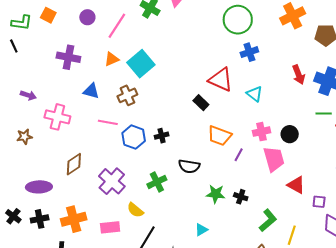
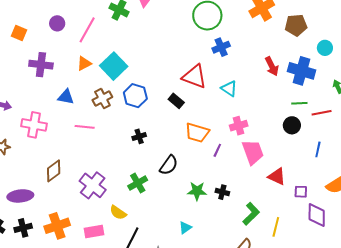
orange square: (48, 15) -> (19, 33), moved
black circle: (290, 134) -> (292, 125), moved
blue hexagon: (134, 137) -> (135, 96), moved
black semicircle: (189, 166) -> (169, 165), turned -60

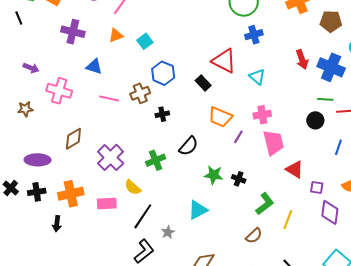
cyan square: (114, 66) -> (145, 41), size x0.6
brown cross: (102, 99) -> (140, 93), moved
cyan triangle: (185, 228) -> (198, 210), size x1.5

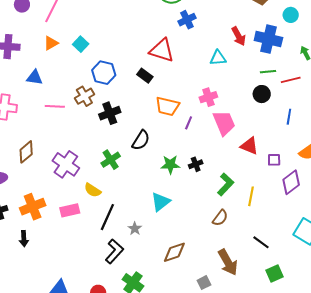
cyan triangle: (257, 77) -> (218, 58), moved, turned -36
black cross: (162, 114) -> (110, 113), size x1.5
black cross: (239, 179) -> (196, 164), turned -32
purple diamond: (330, 212) -> (291, 182), turned 55

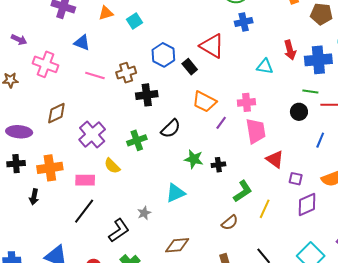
blue cross: (268, 39) -> (318, 60), turned -32
blue hexagon: (104, 73) -> (163, 55), moved
black line: (107, 217) -> (84, 211), moved

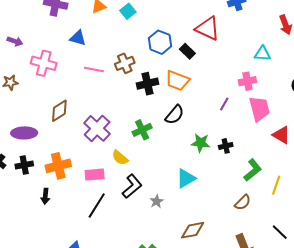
cyan triangle: (265, 66) -> (262, 54), moved
orange trapezoid: (204, 102) -> (177, 81), moved
black L-shape: (119, 230) -> (132, 186), moved

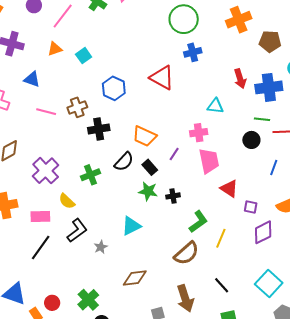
black rectangle: (187, 51) -> (150, 167), moved
orange trapezoid: (177, 81) -> (145, 136), moved
brown semicircle: (243, 202) -> (186, 253), size x1.5

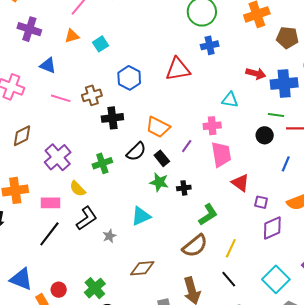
red triangle: (162, 78) -> (178, 69), turned -40
red arrow: (240, 79) -> (256, 74), turned -60
yellow line: (221, 238) -> (231, 248), moved

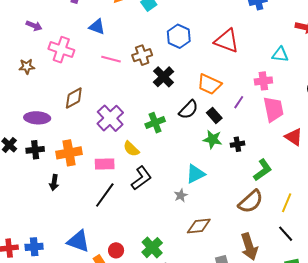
red triangle: (178, 69) -> (227, 41), moved, turned 32
black cross: (112, 118) -> (163, 77), turned -35
gray star: (109, 236) -> (181, 195), moved

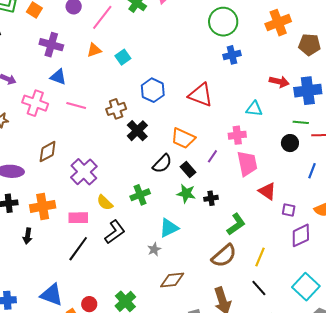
blue triangle: (97, 27) -> (58, 77), moved
pink line: (111, 59) -> (76, 106), moved
green cross: (155, 123) -> (140, 195), moved

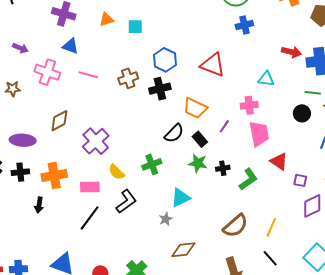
cyan square: (123, 57) -> (135, 27), turned 35
black cross: (137, 131) -> (160, 89), moved, turned 30
green L-shape: (236, 224) -> (248, 179), moved

